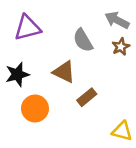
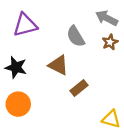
black star: (17, 74) -> (16, 67), turned 30
orange circle: (35, 108) -> (18, 104), moved

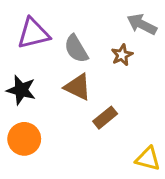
gray semicircle: (76, 36) -> (76, 49), moved
brown star: (110, 42) -> (122, 55), moved

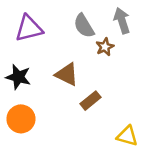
gray arrow: (142, 24) -> (122, 21), turned 45
gray semicircle: (76, 49) -> (84, 26), moved

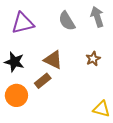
brown star: (105, 47) -> (93, 59), moved
brown rectangle: (90, 101) -> (43, 81), moved

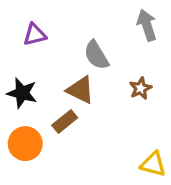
gray semicircle: (67, 21) -> (96, 55), moved
purple triangle: (23, 23) -> (35, 35), size x0.7

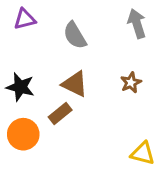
purple triangle: (35, 35) -> (25, 19), moved
gray semicircle: (96, 55) -> (75, 35), moved

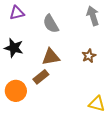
brown triangle: (75, 84) -> (51, 57), turned -36
black star: (20, 87) -> (14, 48), moved

